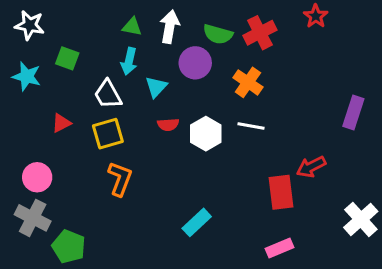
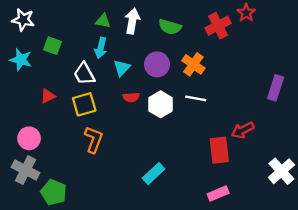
red cross: (260, 33) -> (218, 26), moved
purple circle: (195, 63) -> (157, 64), moved

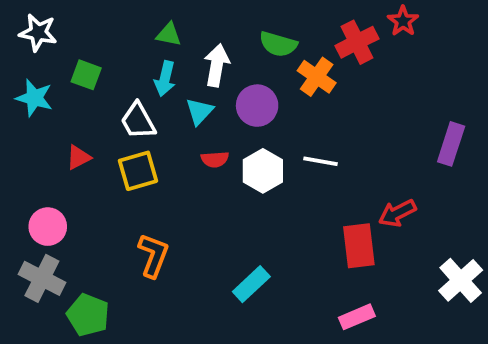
white arrow: (132, 21) -> (217, 65), moved
orange cross: (193, 64) -> (317, 77), moved
orange L-shape: (94, 140) -> (153, 255), moved

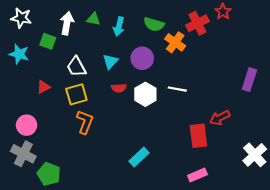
white arrow: (217, 65) -> (67, 23), moved
cyan arrow: (165, 79) -> (119, 26), moved
orange L-shape: (153, 255) -> (85, 122), moved

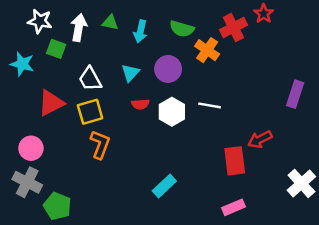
white star: (21, 18) -> (40, 21), moved
red triangle: (44, 87) -> (51, 103), size x1.6

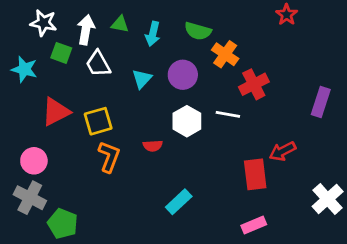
red cross: (233, 27) -> (254, 84), moved
white trapezoid: (90, 79) -> (98, 64), moved
red semicircle: (140, 104) -> (153, 146), moved

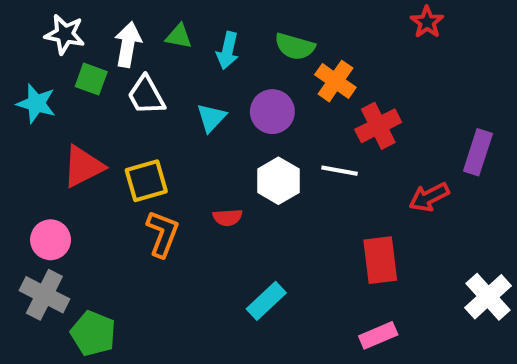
red arrow: (283, 151) -> (429, 197), moved

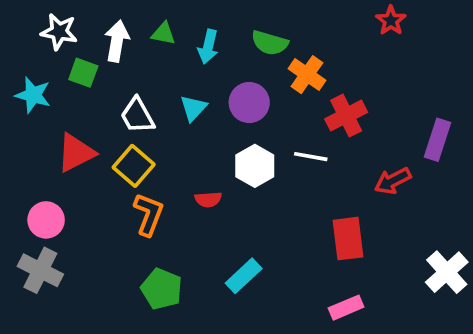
white trapezoid: (146, 95) -> (137, 116), moved
yellow square: (146, 181) -> (134, 166), turned -33
green pentagon: (93, 333) -> (162, 289), moved

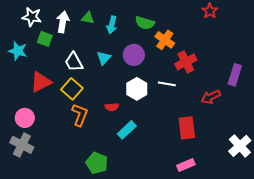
cyan rectangle: (244, 276) -> (127, 130), moved
green pentagon: (162, 289) -> (97, 163), moved

